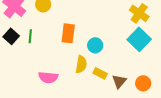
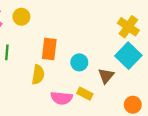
yellow semicircle: (81, 64) -> (38, 75), moved
pink semicircle: (48, 77) -> (62, 98), moved
brown triangle: (119, 81) -> (106, 76), moved

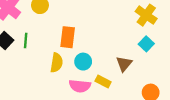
cyan square: (128, 56) -> (146, 44), size x0.6
cyan circle: (79, 62) -> (83, 62), moved

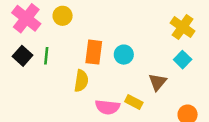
cyan circle: (83, 62) -> (124, 55), moved

